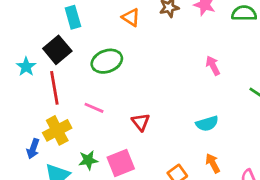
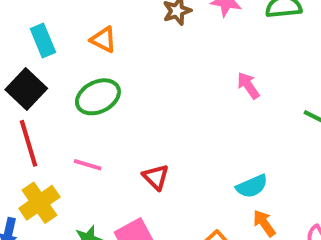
orange triangle: (131, 17) -> (103, 40), moved
cyan semicircle: (207, 124) -> (252, 186), moved

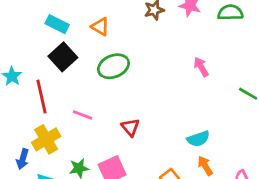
cyan rectangle: (43, 41) -> (57, 24), turned -45
black square: (26, 89) -> (63, 57), moved
green ellipse: (98, 97) -> (113, 66), moved

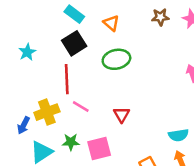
red line: (42, 97) -> (67, 79), moved
pink line: (82, 115) -> (81, 106), moved

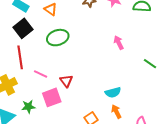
pink line: (81, 106) -> (41, 74), moved
pink square: (99, 148) -> (52, 97), moved

